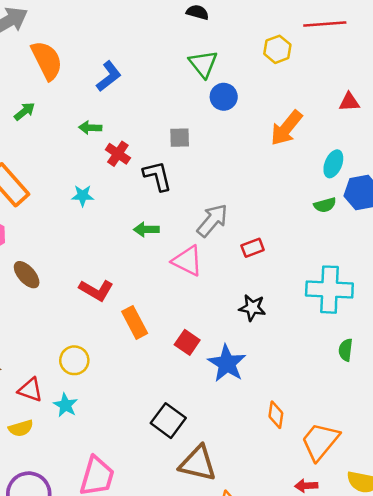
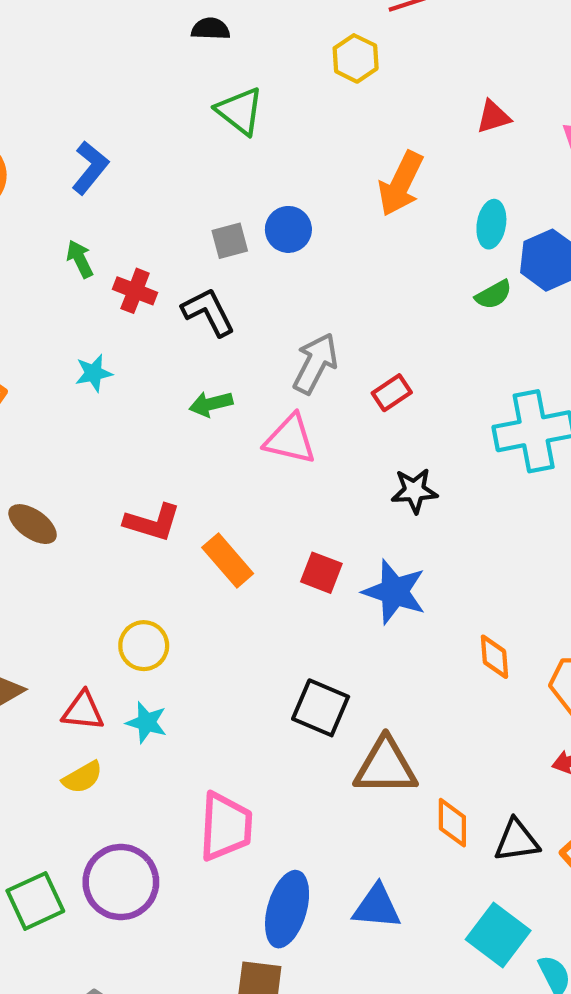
blue circle: (224, 97) -> (288, 229), moved
green arrow: (90, 128) -> (80, 259), turned 75

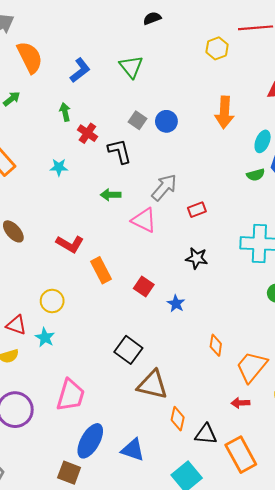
black semicircle: (211, 29) -> (152, 18), turned -36
green triangle: (240, 111) -> (131, 67), moved
orange arrow: (401, 184) -> (224, 112), turned -36
gray square: (230, 241) -> (138, 120), turned 36
blue star: (394, 592) -> (176, 304), size x0.6

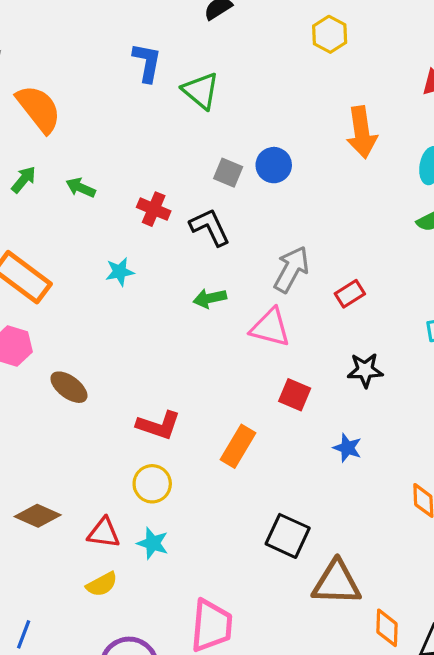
blue L-shape: (80, 70) -> (147, 62), moved, turned -30
green arrow: (65, 112) -> (81, 188), moved, turned -42
red L-shape: (70, 244) -> (158, 425), moved
orange rectangle: (101, 270) -> (238, 446), moved, turned 70
red square: (144, 286) -> (295, 395), moved

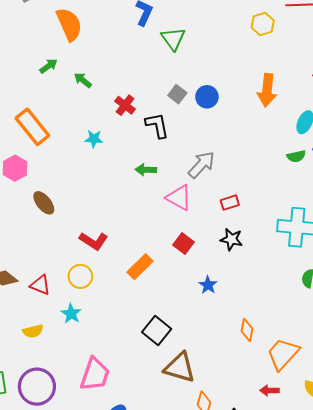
red rectangle: (350, 294) -> (230, 203), moved
red triangle: (104, 533) -> (40, 285), moved

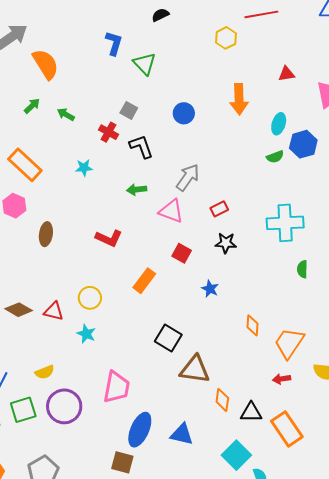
gray square: (177, 94) -> (129, 110), moved
brown ellipse: (44, 203) -> (46, 234), turned 55
red L-shape: (94, 241) -> (109, 238), moved
yellow semicircle: (33, 331) -> (45, 372), moved

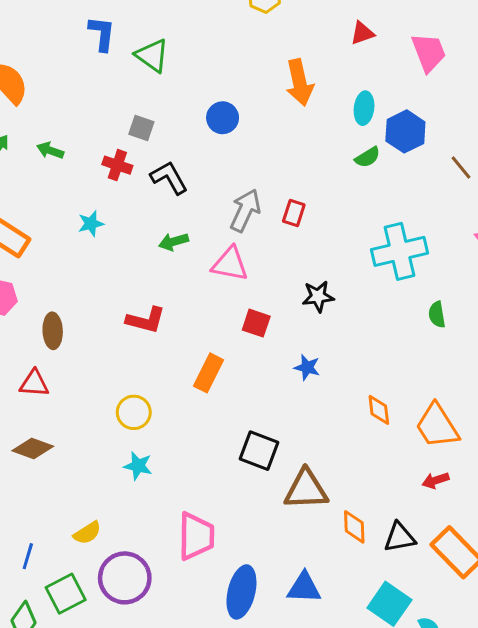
red rectangle: (219, 209) -> (294, 213), moved, turned -36
red triangle: (54, 311) -> (34, 383), moved
orange trapezoid: (289, 343) -> (437, 426), turned -56

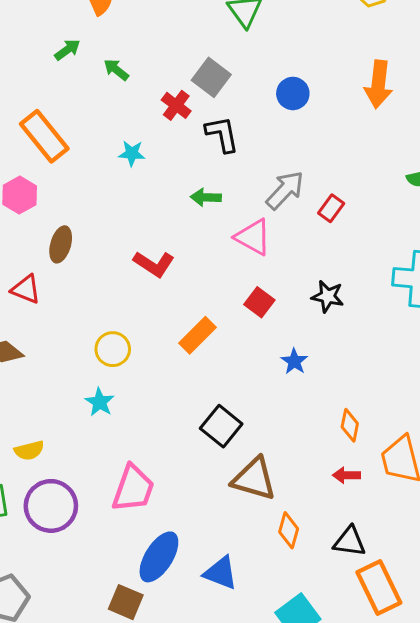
gray square: (141, 128) -> (211, 77), size x1.4
red arrow: (436, 480) -> (346, 475), moved
black triangle: (400, 537) -> (350, 542), moved

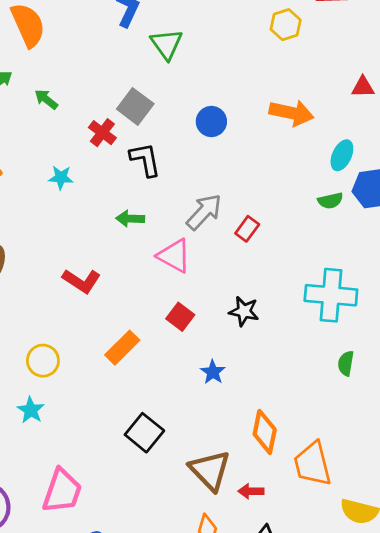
orange arrow: (378, 84) -> (292, 113), turned -84
orange diamond: (350, 425) -> (265, 432), size x1.4
red arrow: (346, 475) -> (251, 491), moved
brown triangle: (254, 479) -> (210, 470), moved, turned 30

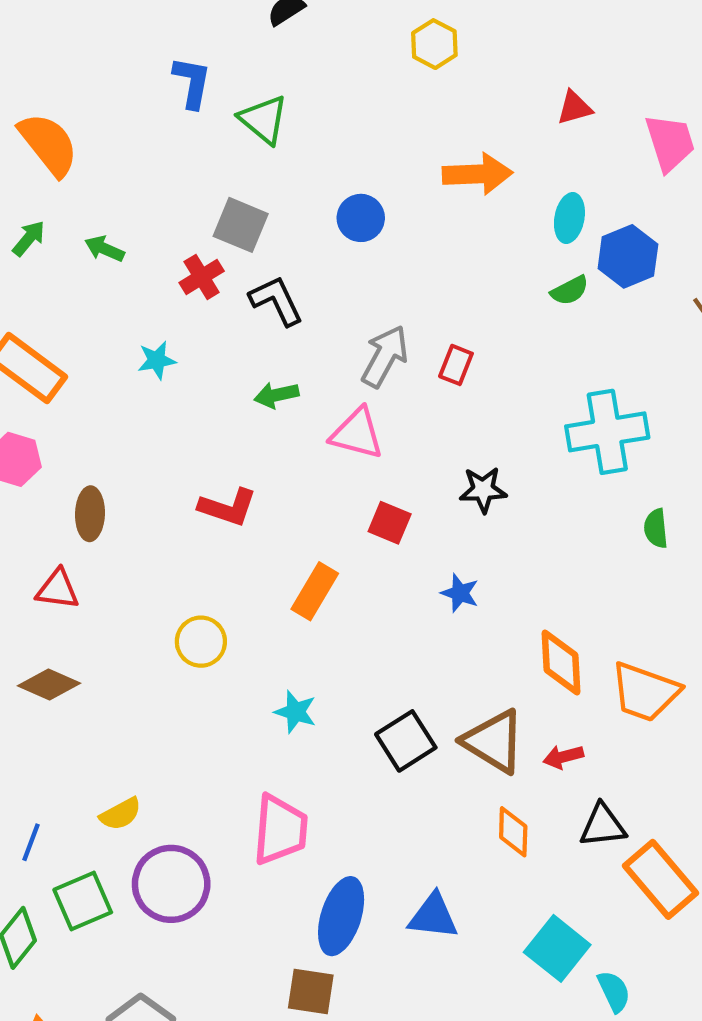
red cross: (102, 133) -> (202, 277), turned 36
cyan star: (31, 410) -> (295, 712), moved
black square: (144, 433) -> (406, 741), moved, turned 33
orange trapezoid: (313, 464) -> (645, 692), turned -42

